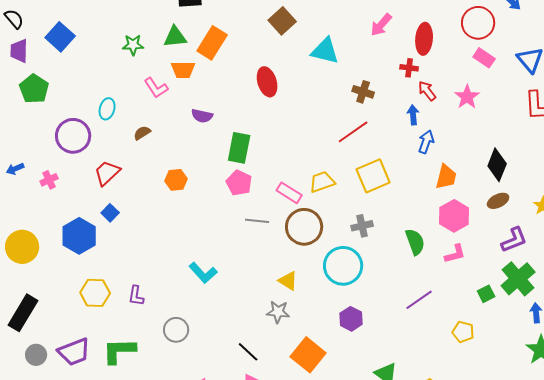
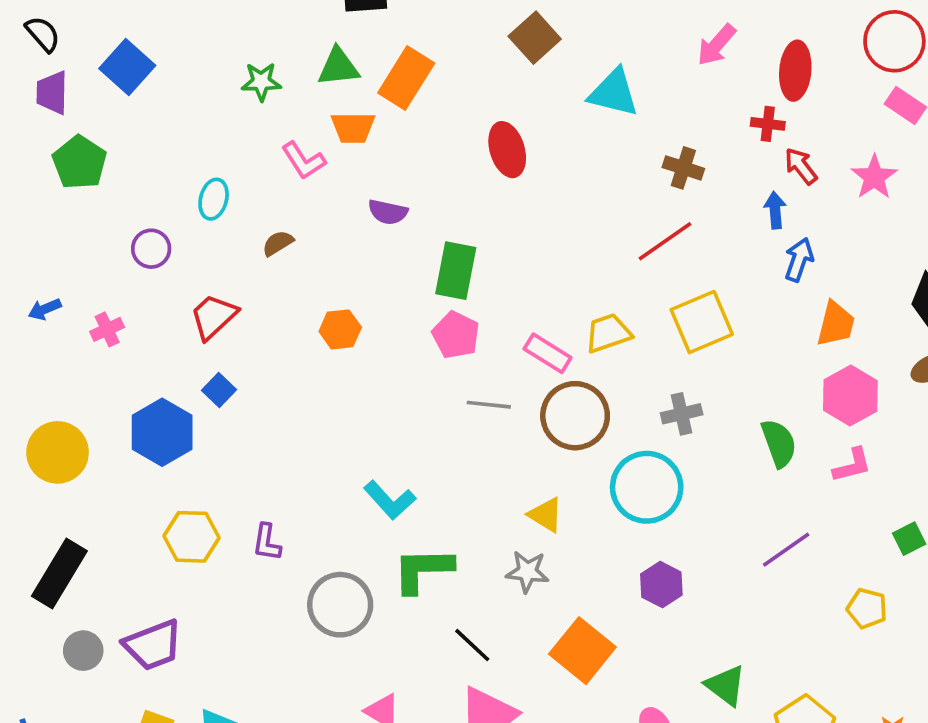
purple circle: (73, 136) -> (151, 249), size x0.6
gray circle: (176, 330) -> (340, 605), size x1.4
green L-shape: (119, 351) -> (423, 570), moved

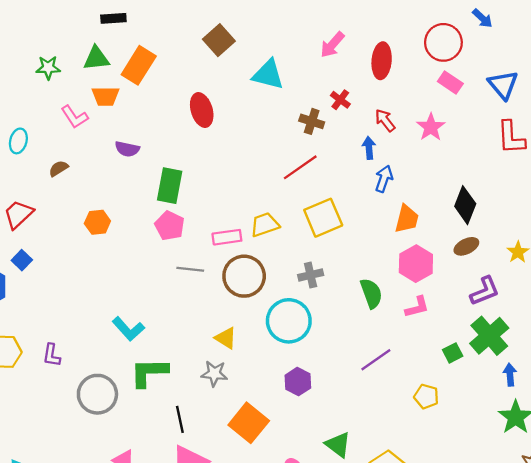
red cross: (768, 124) -> (340, 100), moved, turned 30
pink rectangle: (548, 353) -> (227, 237), turned -40
black line: (472, 645) -> (180, 419), turned 35

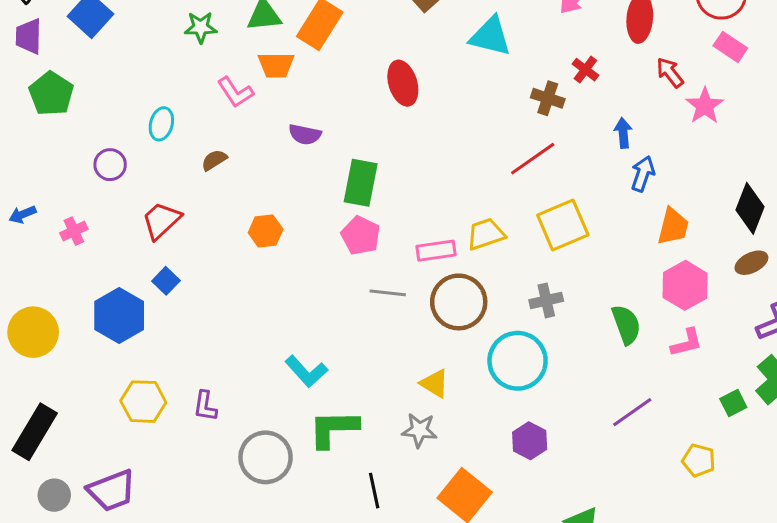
red arrow: (385, 120) -> (670, 73), moved

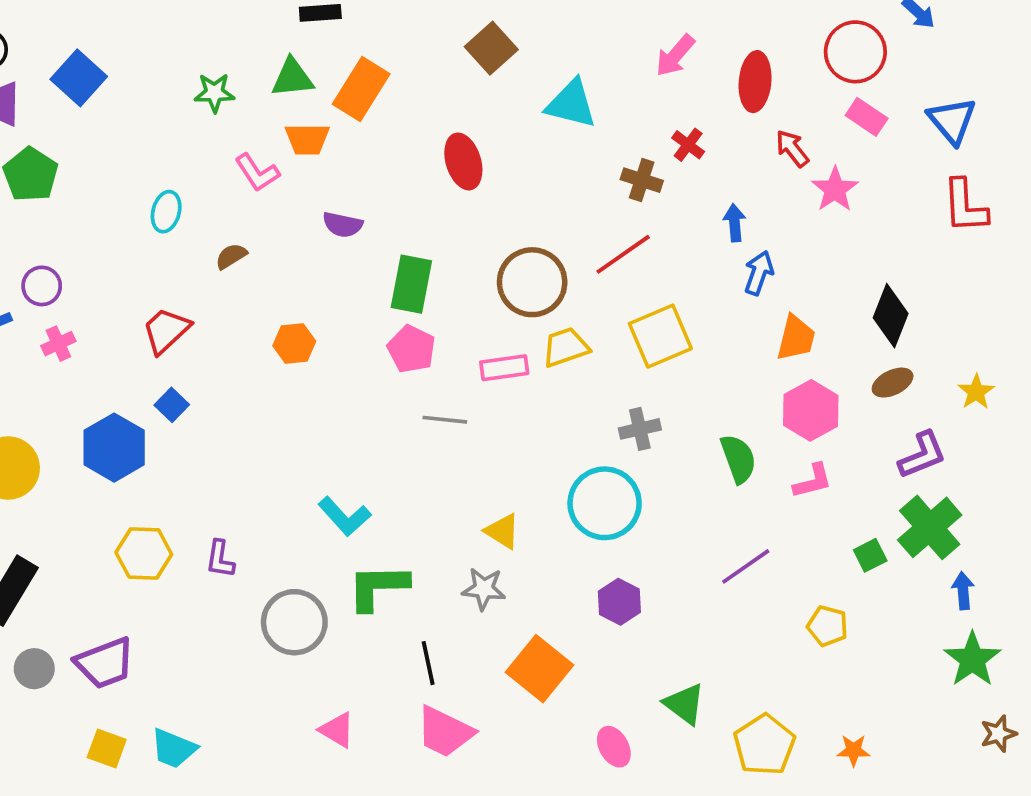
purple circle: (110, 165) -> (42, 286), moved
brown circle: (459, 302) -> (532, 282), moved

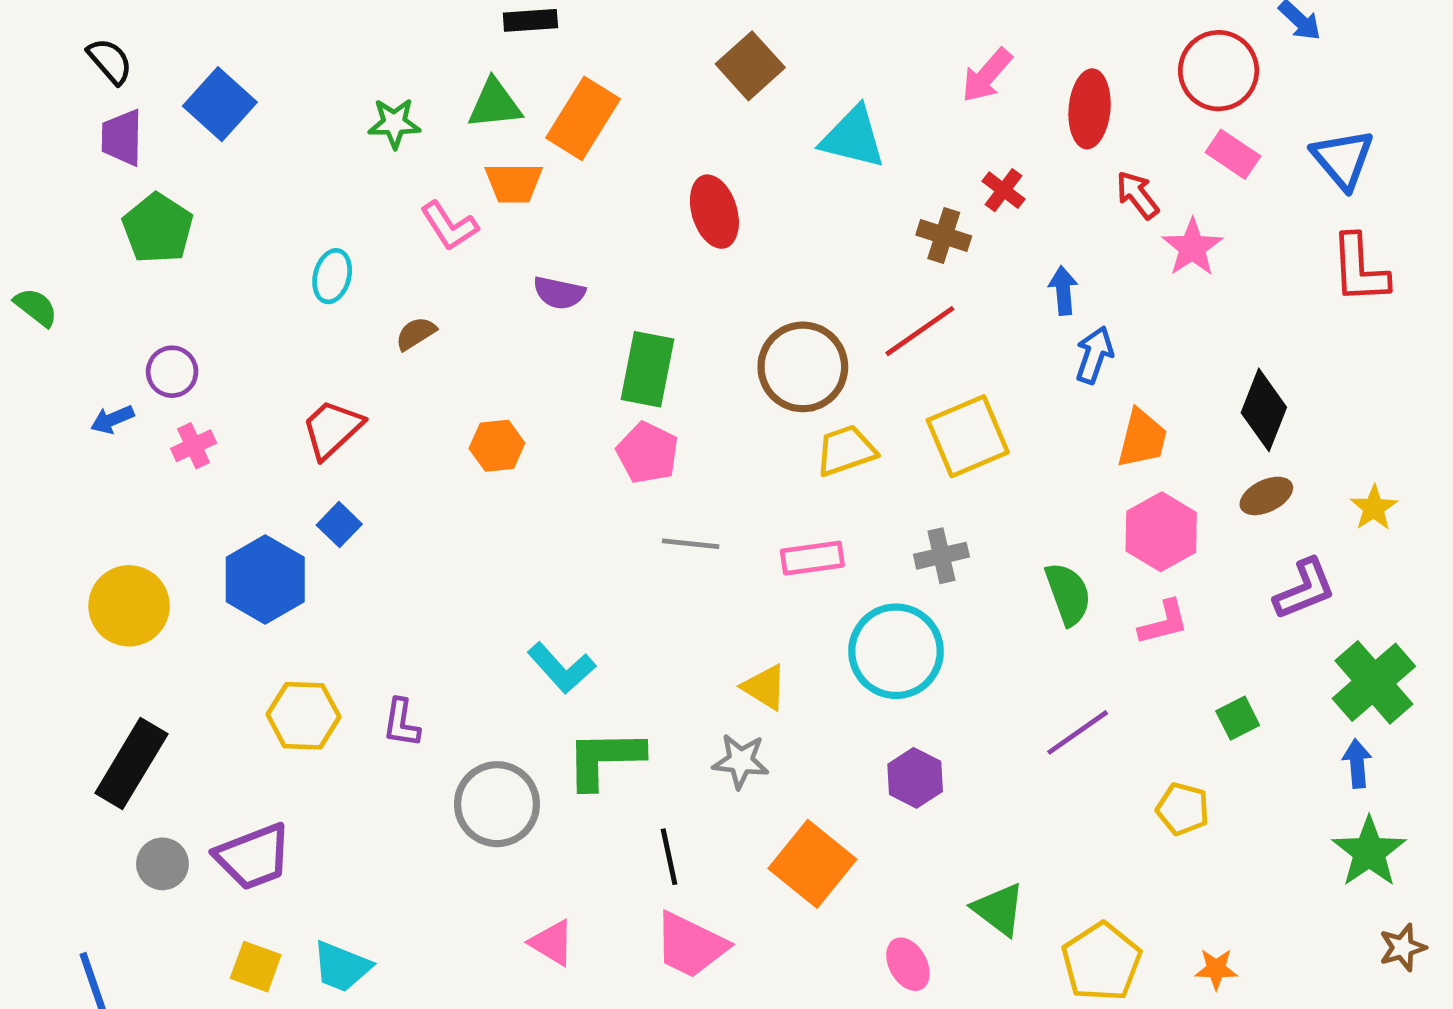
pink rectangle: (504, 368) -> (812, 558), moved
green cross: (930, 527) -> (1374, 682), moved

